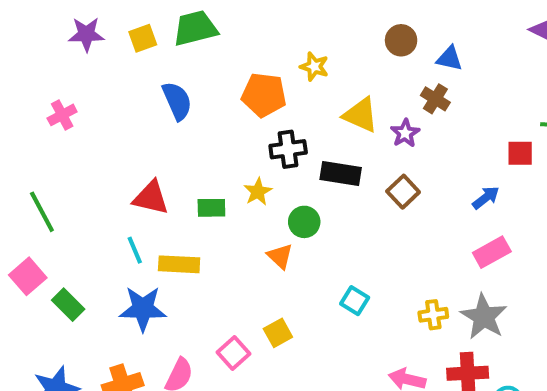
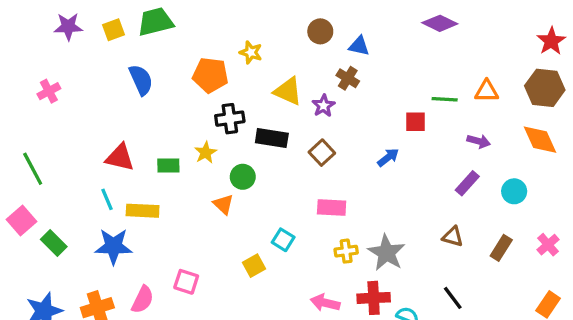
pink rectangle: (492, 252) -> (332, 207), moved, turned 32
yellow square: (278, 333) -> (254, 266), moved
pink square: (234, 353) -> (186, 282), turned -30

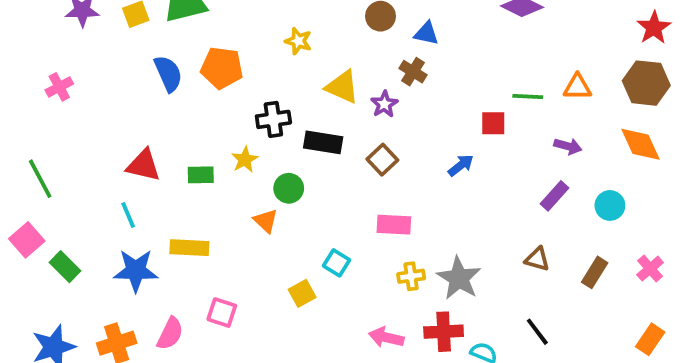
orange pentagon: (210, 75) -> (222, 68), moved
yellow rectangle: (143, 211) -> (189, 248), moved

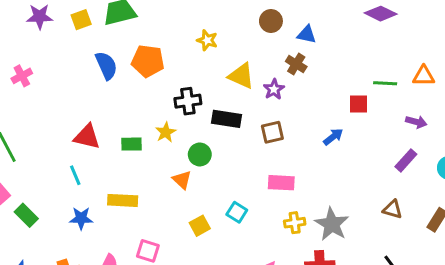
brown square: (382, 160) -> (272, 132), turned 30
blue star: (136, 270) -> (81, 218), size x0.7
yellow square: (302, 293) -> (200, 226), moved

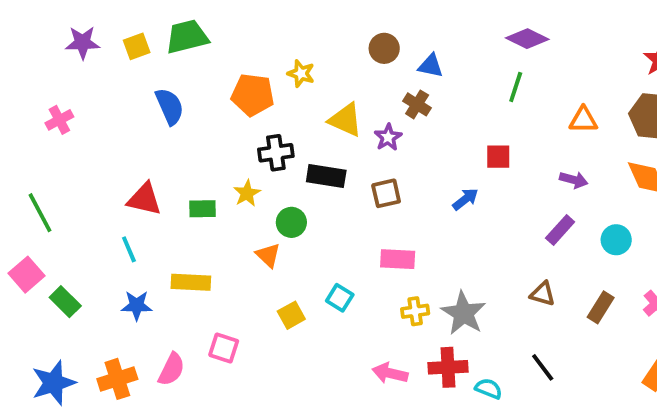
orange pentagon: (148, 61) -> (253, 95), moved
green line: (385, 83) -> (516, 87), moved, turned -75

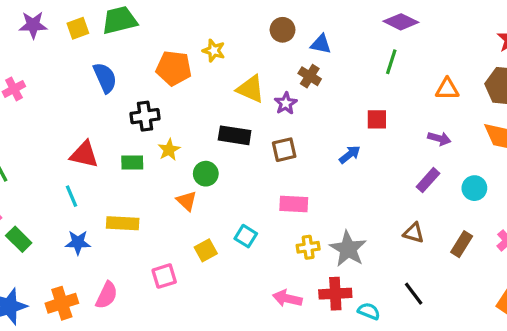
black cross: (276, 153) -> (145, 116), moved
pink square: (224, 348) -> (164, 276), moved, turned -35

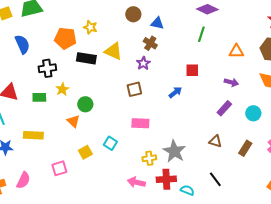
purple star: (286, 103) -> (143, 63), moved
black rectangle: (235, 135) -> (86, 58), moved
yellow cross: (308, 247) -> (149, 158), moved

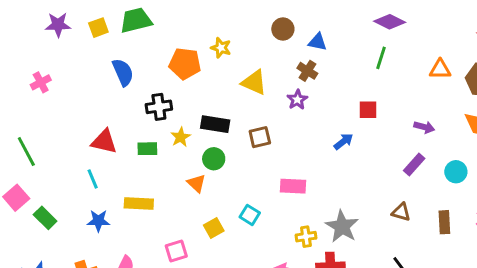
orange triangle: (236, 51) -> (440, 69), moved
black rectangle: (86, 58) -> (215, 124), moved
brown square: (134, 89) -> (260, 137), moved
brown rectangle: (245, 148) -> (444, 222), turned -35

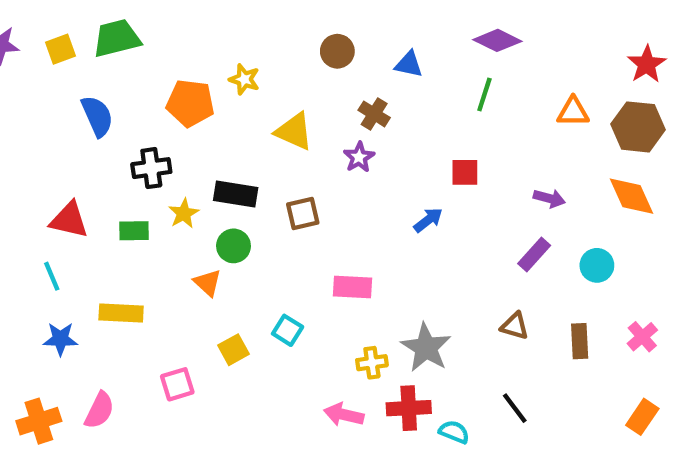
blue triangle: (318, 42) -> (409, 64), moved

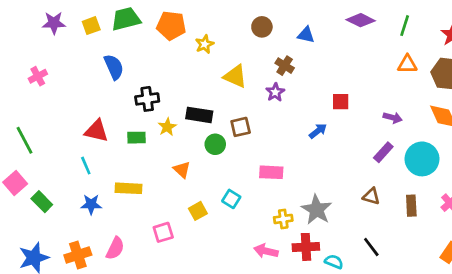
yellow star: (244, 79) -> (205, 44), turned 30
green line: (484, 94) -> (405, 26), moved
orange pentagon: (190, 103) -> (171, 26), moved
green circle: (234, 246) -> (215, 144), moved
cyan circle: (597, 265) -> (422, 159), size x1.6

